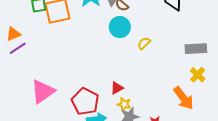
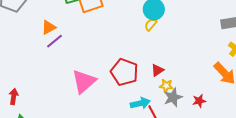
yellow semicircle: (144, 43) -> (151, 25), moved
red pentagon: (85, 101) -> (124, 72), moved

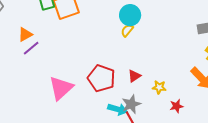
yellow star: (166, 86) -> (159, 87), moved
gray star: (173, 97) -> (131, 104), moved
cyan arrow: (140, 103) -> (118, 109), turned 30

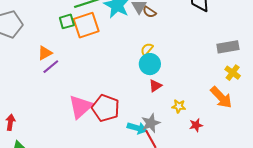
cyan circle: (130, 15) -> (150, 64), moved
red triangle: (134, 76) -> (155, 86), moved
red pentagon: (101, 78) -> (106, 108), moved

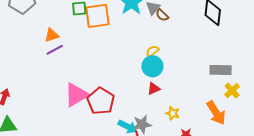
gray rectangle: (228, 47) -> (221, 70), moved

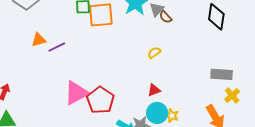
orange triangle: (52, 35) -> (39, 40), moved
cyan circle: (152, 66) -> (157, 113), moved

